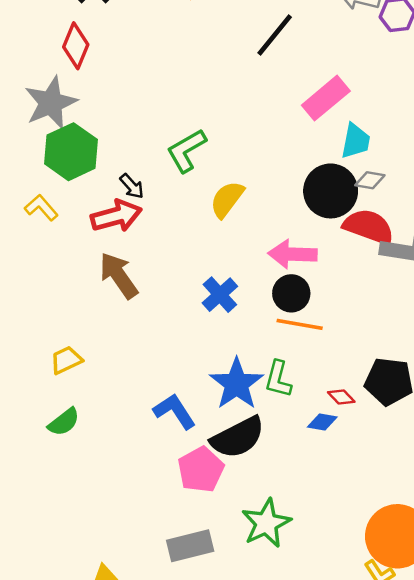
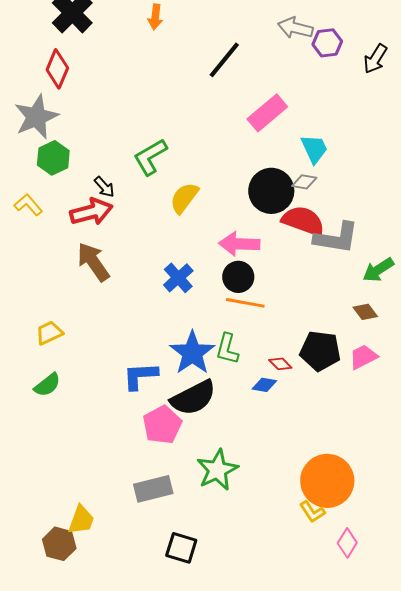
cyan trapezoid: (356, 141) -> (314, 149), moved, turned -36
green hexagon: (71, 152) -> (53, 158), size x0.7
blue L-shape: (175, 411) -> (140, 376), turned -60

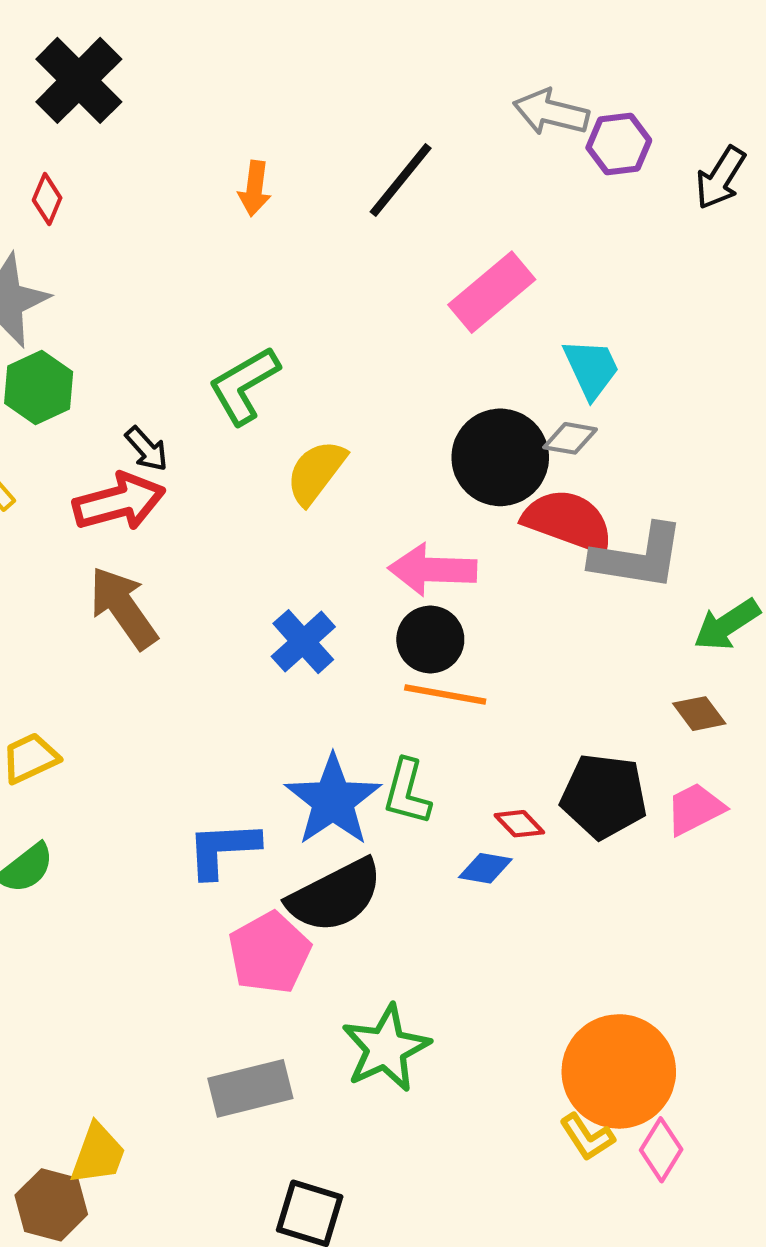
orange arrow: (155, 17) -> (255, 188), moved
red diamond: (57, 69) -> (47, 199), size x0.6
pink diamond: (347, 543) -> (661, 1150), moved

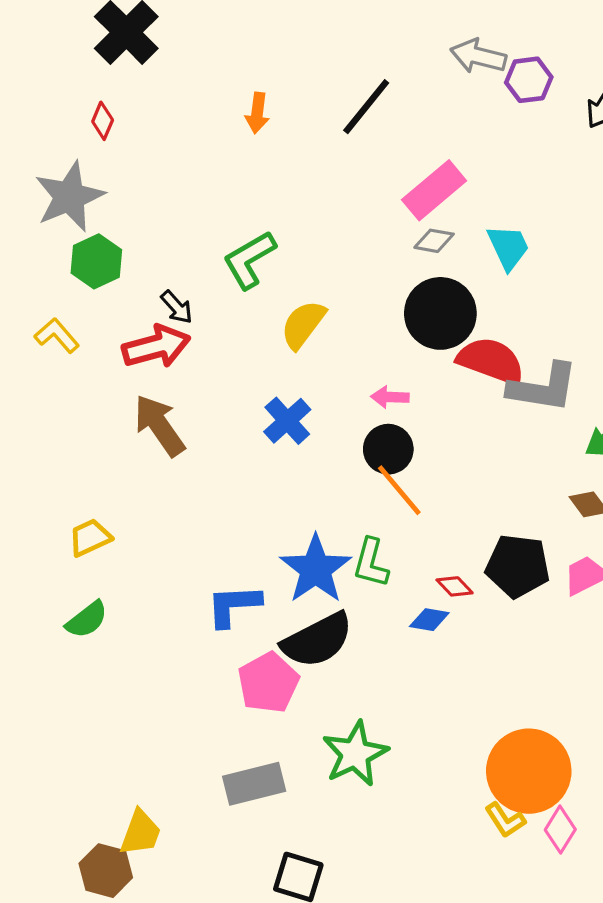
gray diamond: (570, 438) -> (434, 241), moved
pink arrow: (432, 570) -> (390, 397), size x0.6
blue cross: (303, 642) -> (287, 421), moved
orange line: (445, 695) -> (399, 490), turned 40

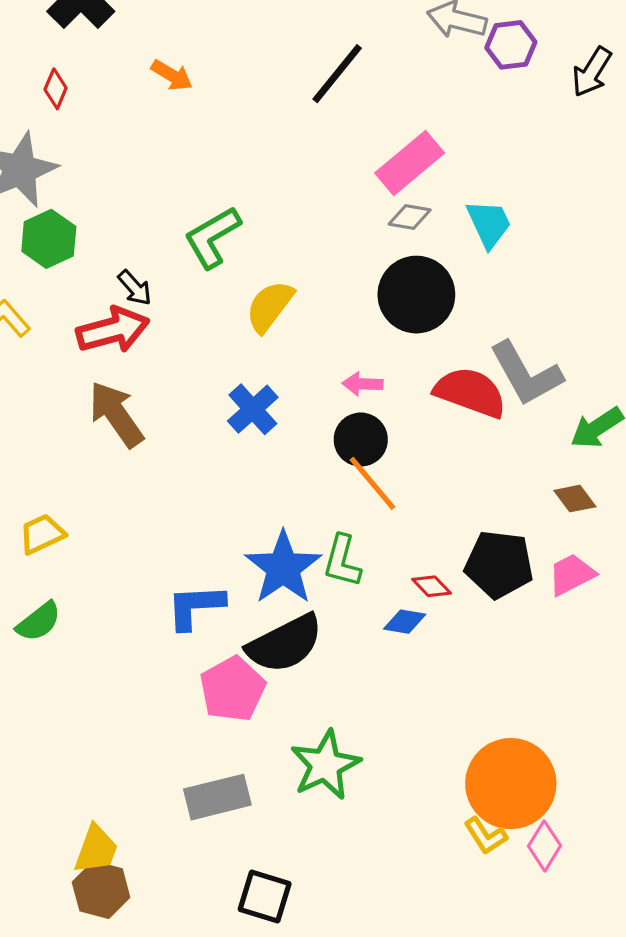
orange arrow: (257, 113) -> (172, 75), moved, turned -66
red semicircle: (491, 361) -> (470, 392), moved
gray L-shape: (543, 388) -> (526, 374), turned 52
brown hexagon: (106, 871) -> (101, 890), moved

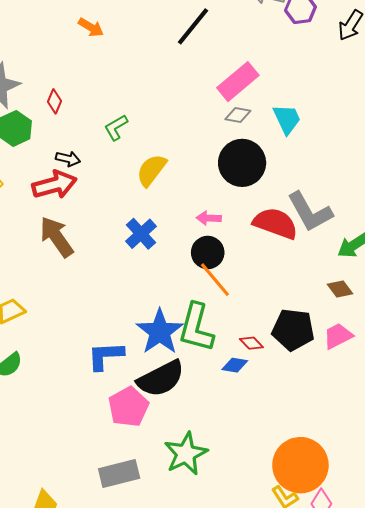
red diamond: (56, 89) -> (54, 101), moved
green L-shape: (212, 237) -> (116, 127), size x0.7
black arrow: (135, 288) -> (68, 159), turned -35
green L-shape: (342, 561) -> (196, 328), size x1.5

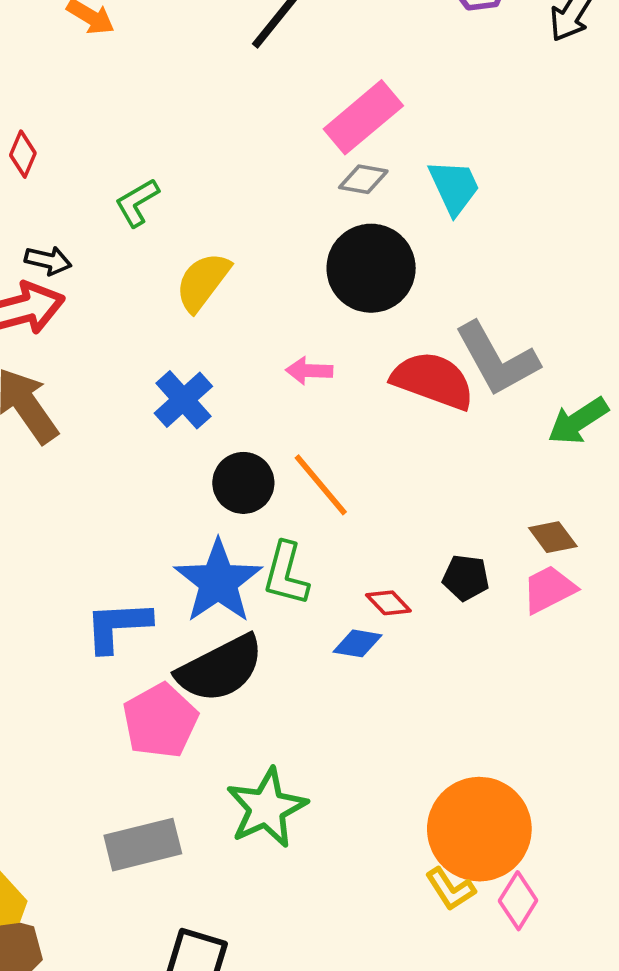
black circle: (208, 253) -> (243, 483), moved
brown diamond: (340, 289) -> (553, 537), moved
green L-shape: (196, 328) -> (286, 574), size x0.7
black pentagon: (293, 330) -> (466, 578), size x0.6

